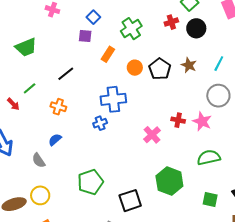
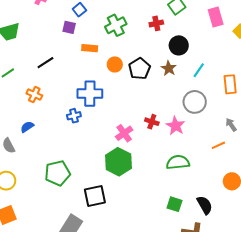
black circle: (196, 28) -> (179, 45), moved
orange rectangle: (108, 54) -> (90, 48), turned 56
green hexagon: (169, 181) -> (118, 162), moved

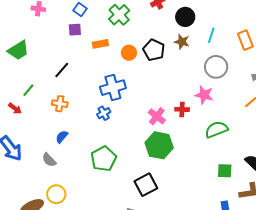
red cross: (152, 122) -> (182, 109), moved
green pentagon: (58, 173) -> (103, 159), moved

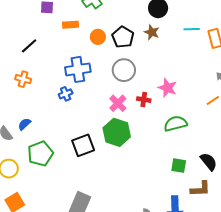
cyan line: (211, 35) -> (192, 29), moved, turned 63
gray circle: (216, 67) -> (124, 70), moved
blue semicircle: (62, 137) -> (24, 124), moved
green pentagon: (103, 159) -> (40, 154), moved
black square: (146, 185) -> (83, 145), moved

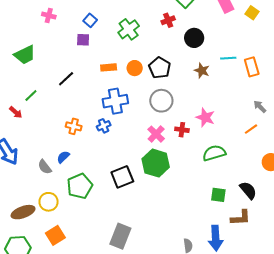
orange rectangle: (70, 25) -> (109, 67), moved
brown star: (152, 32) -> (202, 71), moved
orange cross: (23, 79) -> (74, 126), moved

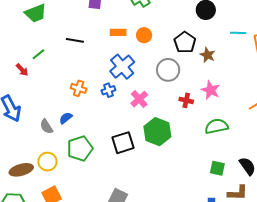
black pentagon: (160, 68) -> (185, 42), moved
brown star: (202, 71) -> (208, 55), moved
black line: (66, 79) -> (75, 40), turned 48
blue cross: (115, 101) -> (122, 67), turned -35
pink cross: (156, 134) -> (139, 99), moved

